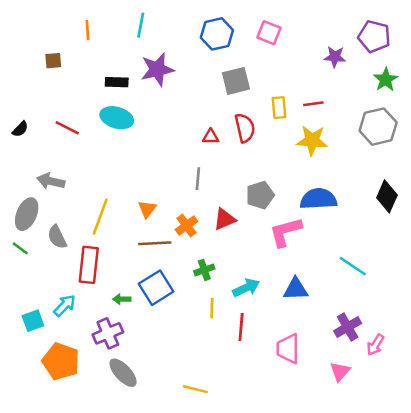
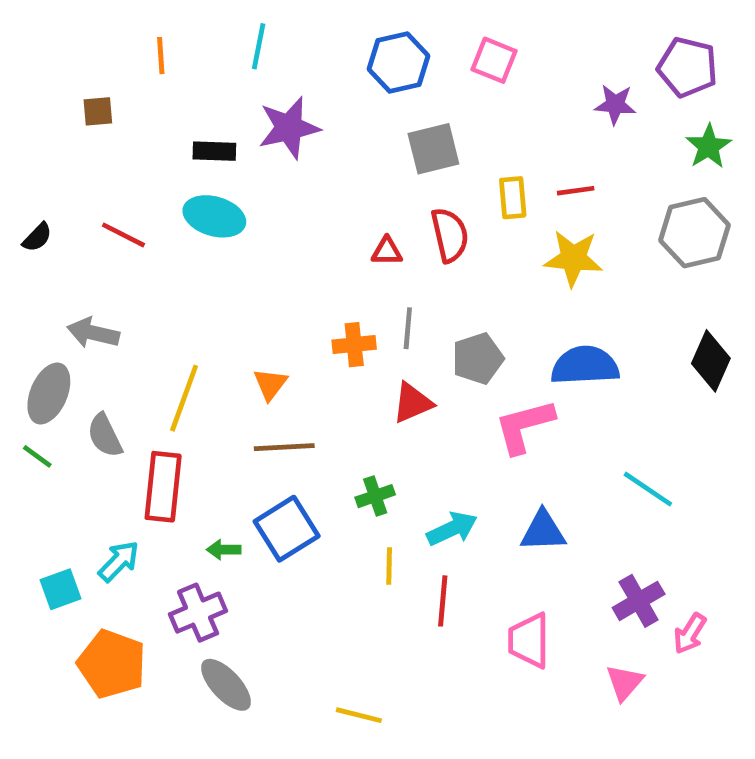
gray line: (198, 179) -> (408, 328), moved
orange cross: (186, 226) -> (354, 345), moved, turned 30

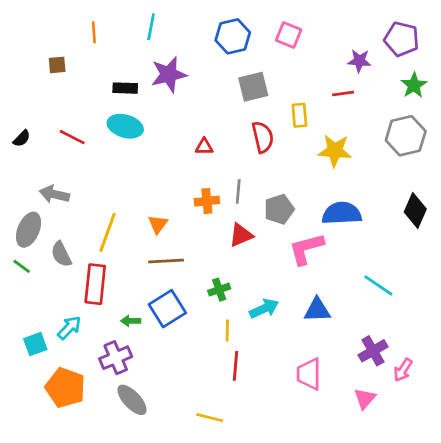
red line: (576, 191) -> (343, 94), moved
red triangle: (387, 251) -> (204, 147), moved
red line: (443, 601) -> (235, 366), moved

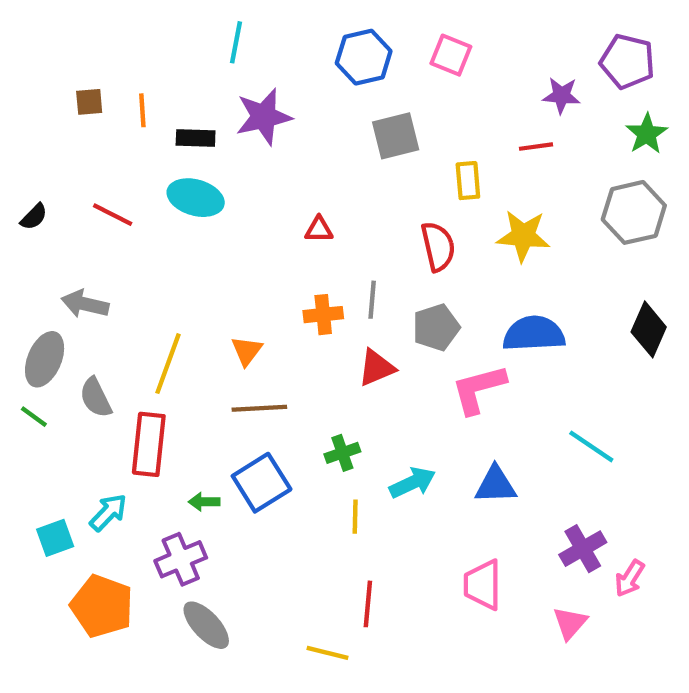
orange line: (94, 32) -> (142, 110), moved
red semicircle: (263, 137) -> (438, 247), moved
red line: (235, 366) -> (368, 604), moved

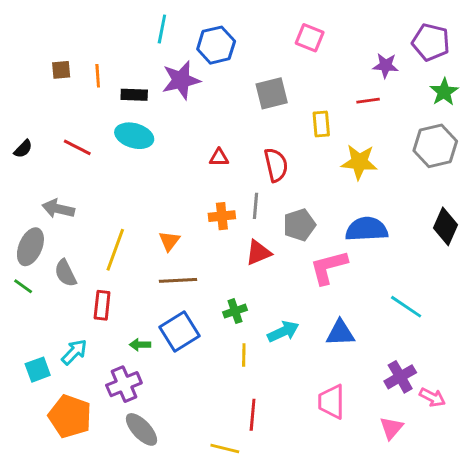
blue hexagon: (364, 57) -> (216, 45), moved
red semicircle: (438, 247) -> (276, 165), moved
red rectangle: (149, 444) -> (102, 305), size x0.7
pink arrow: (630, 578) -> (432, 397), turned -95

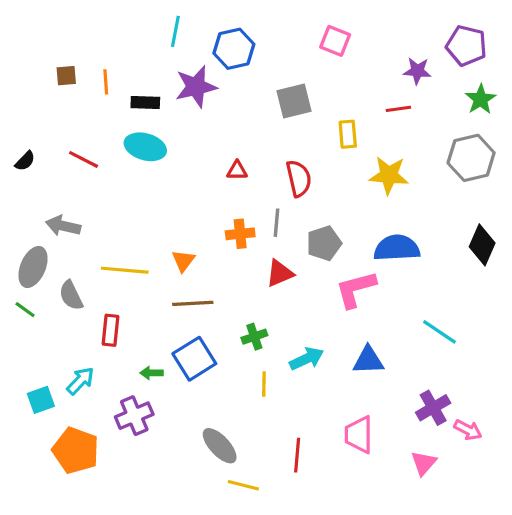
yellow line: (115, 250) -> (125, 270), turned 75
red line: (253, 415) -> (297, 455), moved
gray ellipse: (142, 429) -> (220, 446), moved

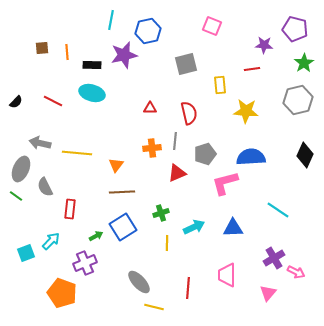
yellow line: (125, 270) -> (77, 153), moved
green arrow: (152, 373) -> (96, 236), turned 152
orange pentagon: (76, 450) -> (62, 293), moved

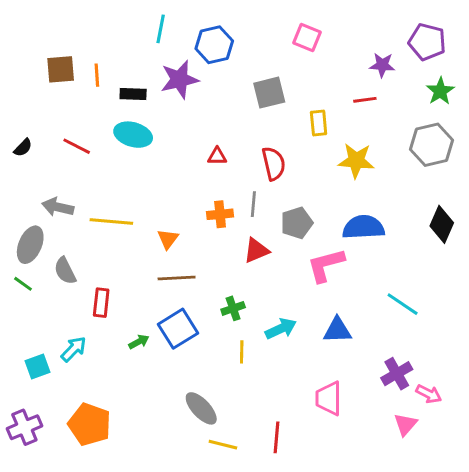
brown square: (42, 48) -> (61, 69), size x1.5
purple cross: (85, 263) -> (24, 427), moved
red line: (188, 288) -> (277, 437), moved
pink triangle: (268, 293) -> (405, 424), moved

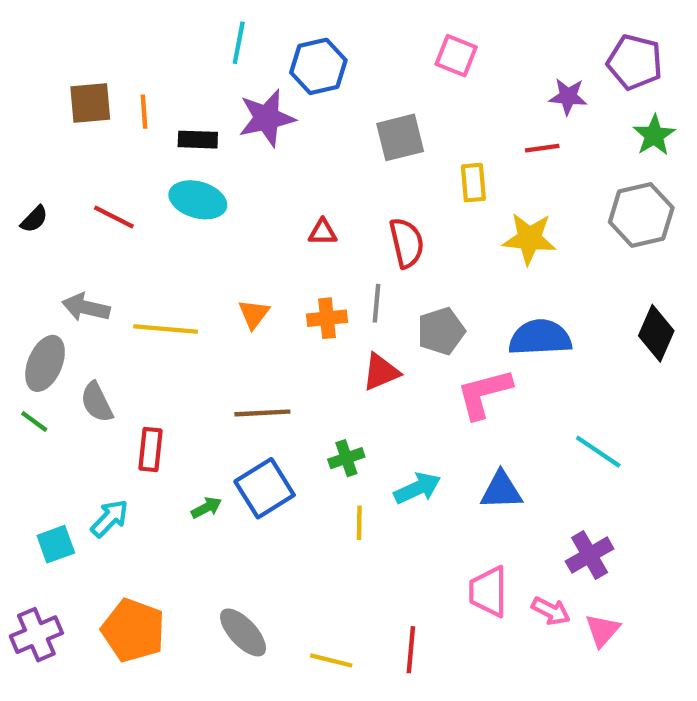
orange triangle: (168, 239) -> (254, 314), moved
pink arrow: (429, 394) -> (551, 611), moved
gray ellipse: (201, 408) -> (243, 632), moved

